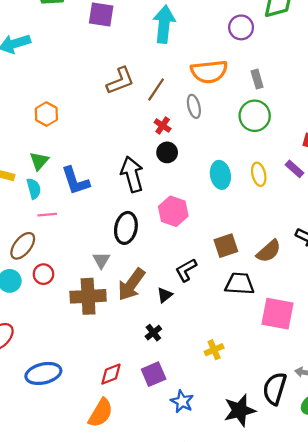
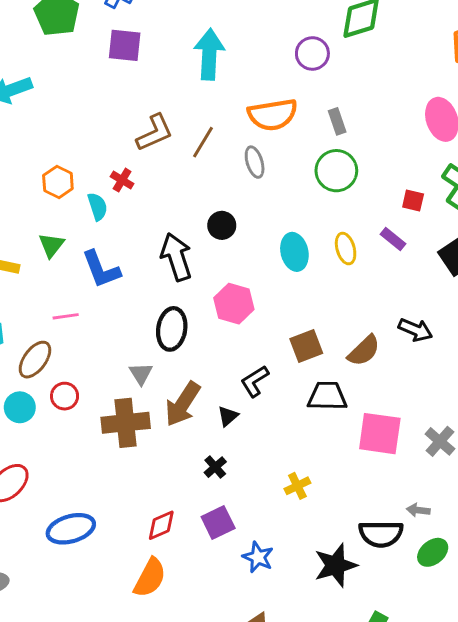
red cross: (163, 126) -> (122, 180), moved
cyan semicircle: (34, 189) -> (97, 207), moved
black semicircle: (275, 389) -> (381, 534), turned -104

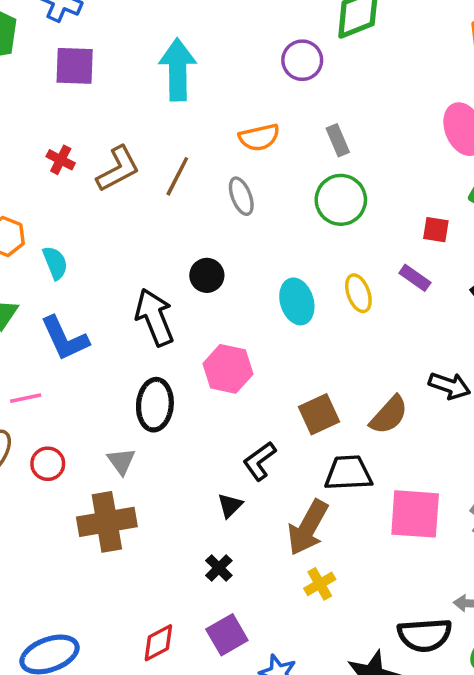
orange semicircle: (273, 115) -> (259, 137), size x0.7
red cross: (122, 180) -> (61, 160), moved
red circle: (65, 396) -> (48, 464), moved
brown arrow: (183, 404) -> (308, 528), moved

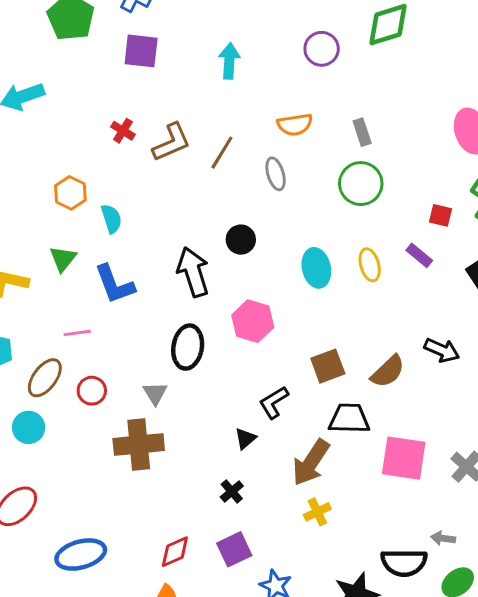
purple circle: (302, 60) -> (322, 49), moved
cyan arrow: (178, 70) -> (229, 61), size x0.7

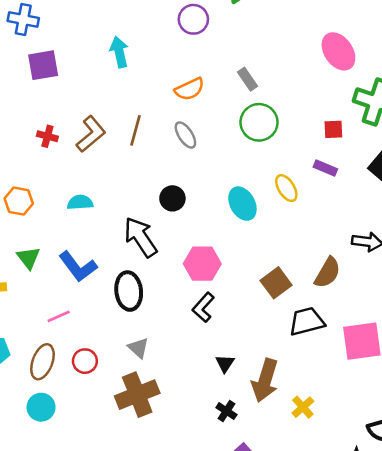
cyan semicircle: (111, 219) -> (80, 202), moved, turned -60
black ellipse: (188, 347) -> (129, 291), moved
black L-shape: (274, 402) -> (203, 307), moved
brown arrow: (311, 463) -> (265, 380), moved

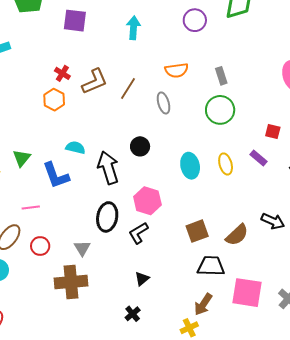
orange hexagon: (19, 201) -> (54, 100), moved
cyan semicircle: (80, 202) -> (75, 148), moved
black ellipse: (129, 291) -> (107, 217), moved
brown arrow: (265, 380) -> (203, 304), moved, size x0.7

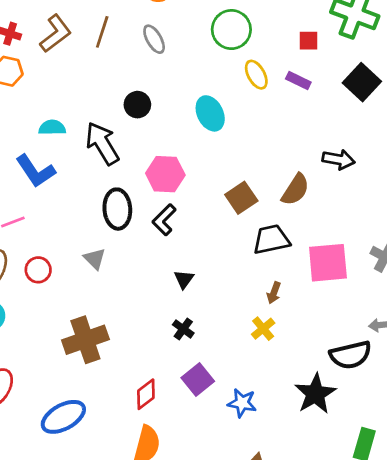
yellow ellipse: (226, 164) -> (256, 75), moved
brown cross: (71, 282) -> (85, 340), moved
brown arrow: (203, 304) -> (274, 293), size x0.7

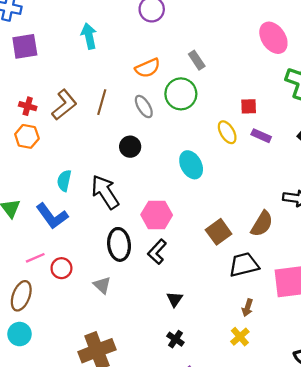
green circle: (231, 30) -> (181, 94), moved
red square: (309, 41) -> (249, 106), moved
black circle: (137, 105) -> (130, 147), moved
cyan semicircle: (52, 128) -> (64, 181), turned -75
red circle: (38, 270) -> (61, 268), moved

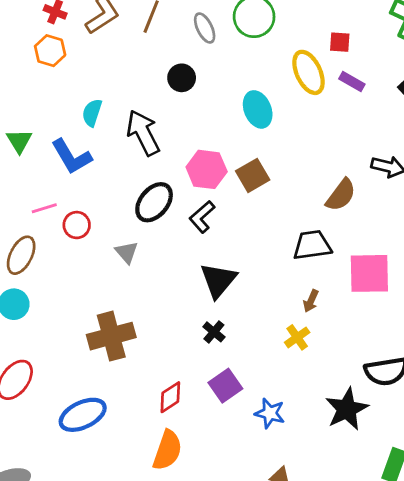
yellow ellipse: (227, 132) -> (309, 72), size x1.4
brown square: (219, 232) -> (253, 175), moved
black ellipse: (119, 244) -> (154, 202), turned 40
black triangle: (175, 299) -> (218, 280), size x1.8

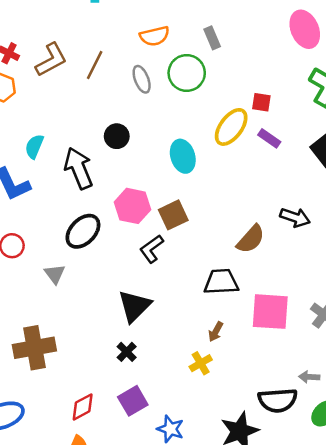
yellow ellipse: (309, 72) -> (231, 127), turned 57
black circle: (182, 78) -> (117, 136), moved
black L-shape: (202, 217) -> (152, 249), moved

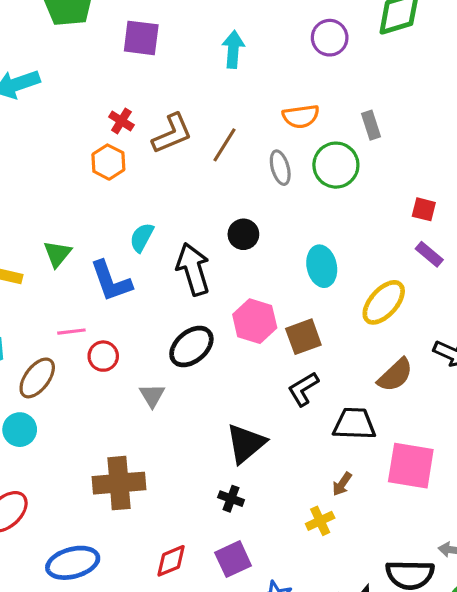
yellow ellipse: (231, 127) -> (384, 302), moved
black L-shape: (152, 249) -> (303, 389), moved
black cross: (127, 352) -> (231, 499), turned -30

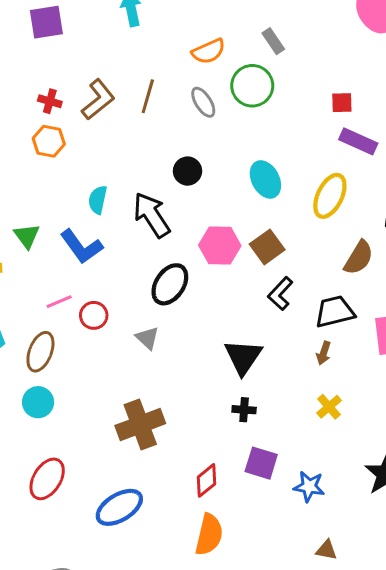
purple rectangle: (429, 254) -> (358, 141), size x1.4
brown arrow: (342, 484) -> (324, 353), moved
purple square: (233, 559) -> (261, 463), turned -32

